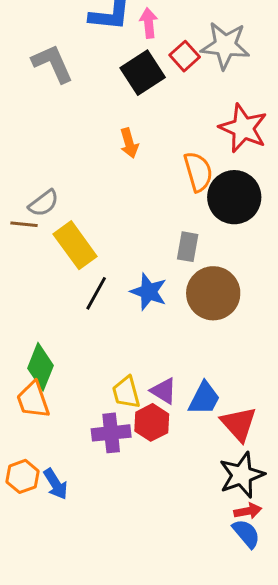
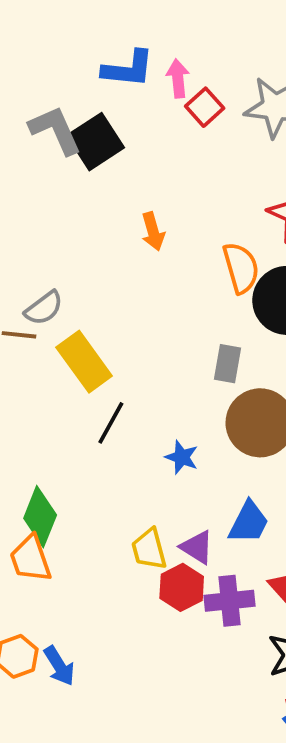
red square: (185, 56) -> (205, 107), moved
black square: (143, 73) -> (96, 142), moved
blue star: (149, 292) -> (182, 457), moved, size x0.7
blue trapezoid: (204, 398) -> (249, 522), moved
purple cross: (111, 433) -> (229, 601), moved

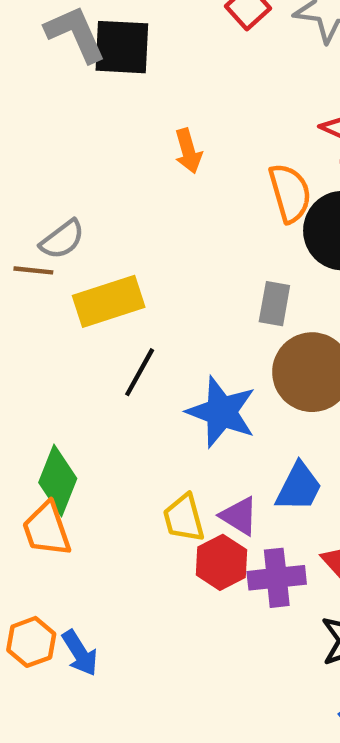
black square: (96, 142) -> (122, 47), turned 36
yellow rectangle: (84, 362) -> (109, 301), turned -72
blue star: (182, 457) -> (221, 412), size x1.8

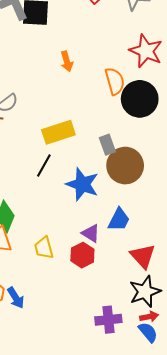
yellow rectangle: (109, 301) -> (58, 132), moved
gray rectangle: (274, 304) -> (107, 145), moved, turned -30
yellow trapezoid: (184, 518) -> (44, 248), moved
purple cross: (277, 578) -> (108, 320), moved

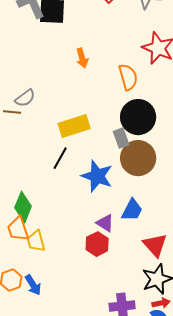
black circle: (140, 99) -> (138, 117), moved
yellow trapezoid: (44, 248) -> (36, 241), moved

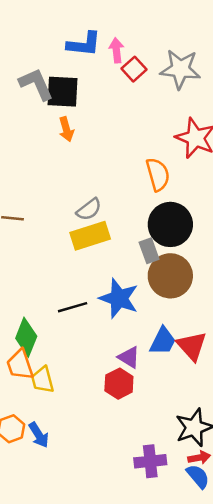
orange arrow: (82, 58) -> (66, 129), moved
gray semicircle: (25, 98) -> (89, 209), moved
black line: (60, 158) -> (73, 307), moved, turned 45
red triangle: (155, 245) -> (192, 346), moved

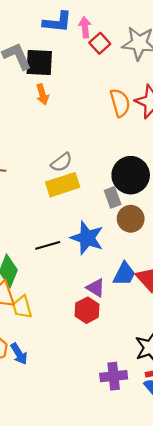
orange semicircle: (158, 174) -> (120, 103), moved
brown circle: (170, 276) -> (131, 219), size x0.7

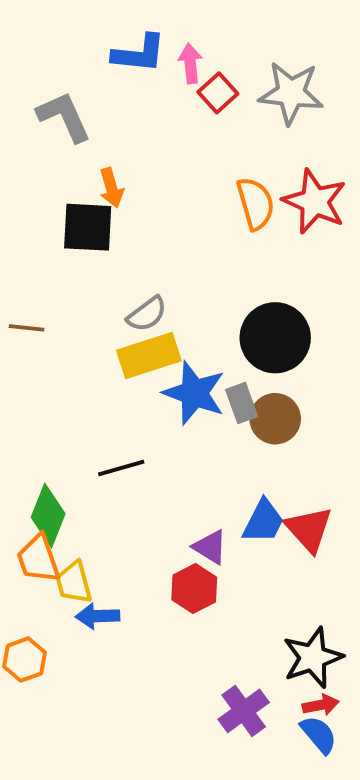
black square: (39, 62) -> (88, 227), moved
gray rectangle: (113, 197) -> (242, 403), moved
blue star: (87, 238) -> (194, 393), moved
blue arrow: (19, 354) -> (98, 616), moved, turned 120
purple cross: (114, 376) -> (244, 711), turned -30

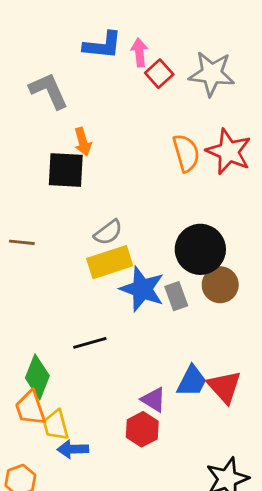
brown circle: (275, 419) -> (220, 285), moved

